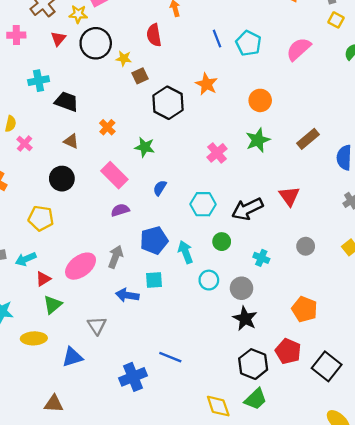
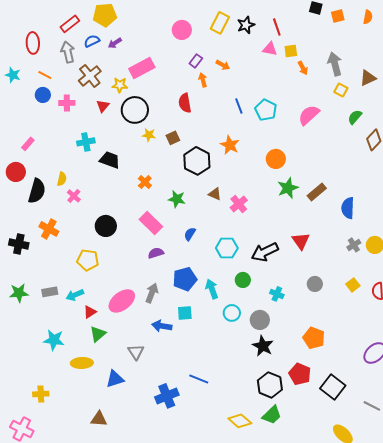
yellow star: (124, 58) -> (149, 135), moved
green star: (258, 140) -> (288, 188), moved
brown triangle: (71, 141) -> (215, 194), moved
yellow diamond: (218, 406) -> (240, 421), turned -30

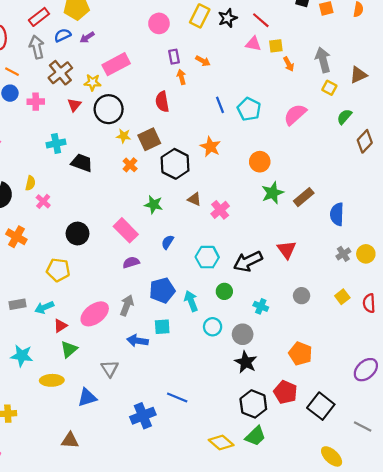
red line: (277, 27) -> (261, 20), turned -30
purple rectangle: (196, 61) -> (174, 57), turned -48
brown square: (173, 138) -> (149, 139), size x1.5
orange cross: (145, 182) -> (130, 165), moved

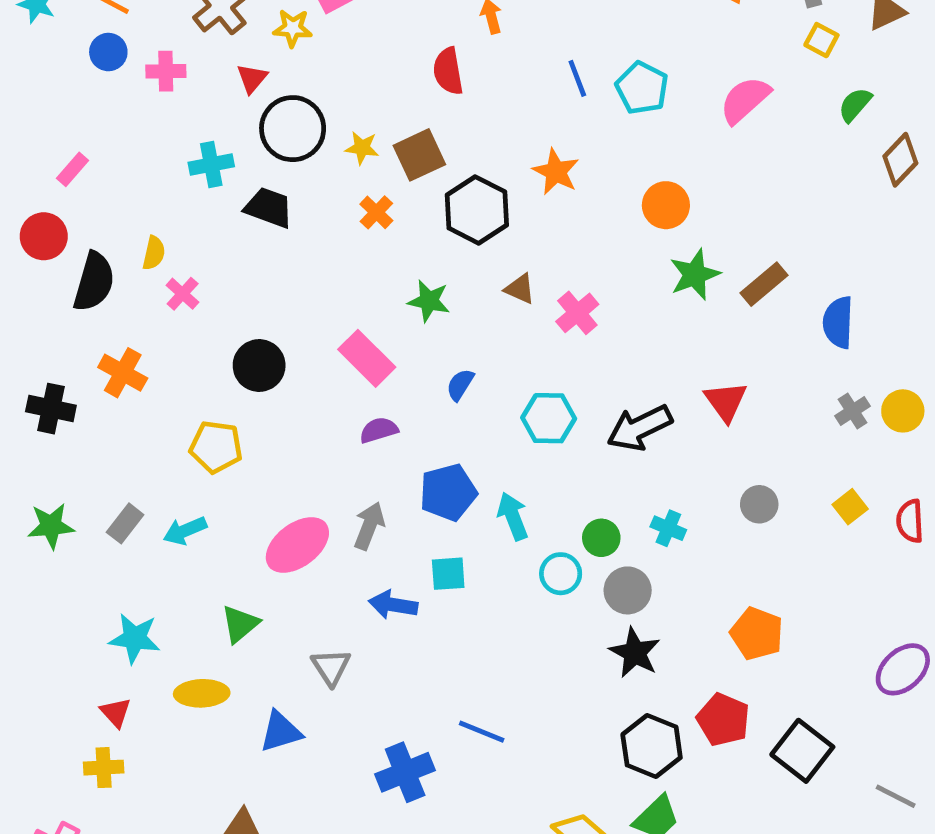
black circle: (109, 109) -> (293, 129), moved
green circle: (224, 291) -> (601, 538), moved
gray rectangle: (17, 304) -> (125, 523), turned -42
red triangle: (60, 326) -> (116, 712), moved, turned -40

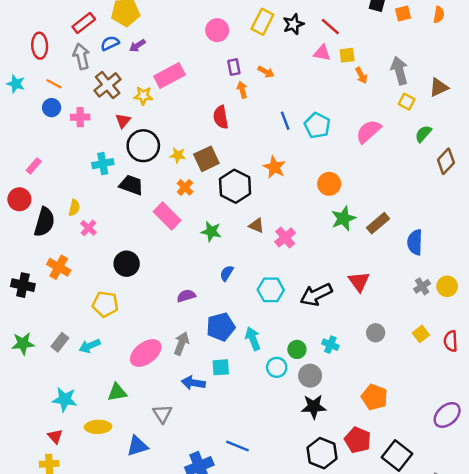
pink rectangle: (367, 358) -> (167, 216), moved
green triangle: (240, 624) -> (117, 392), turned 30
black star: (635, 653) -> (314, 407), turned -30

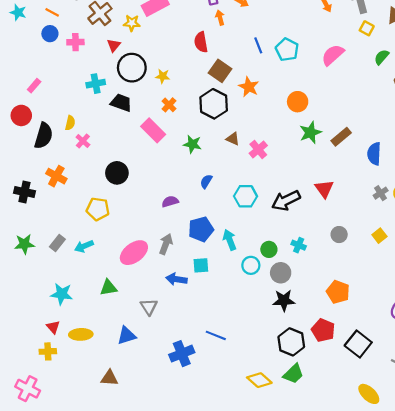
brown square: (206, 159) -> (220, 71), moved, turned -30
yellow ellipse: (98, 427) -> (81, 334), moved

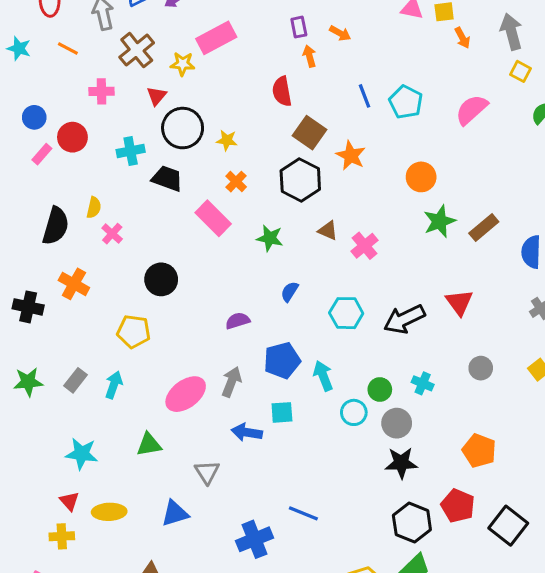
blue circle: (50, 34) -> (34, 117), moved
red circle: (21, 115) -> (72, 137), moved
cyan arrow: (84, 246) -> (114, 385), turned 132

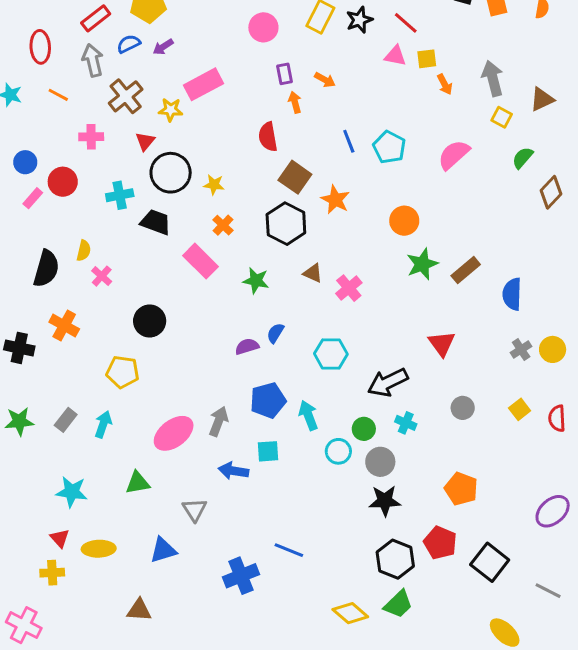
black arrow: (404, 319) -> (388, 382), moved
purple semicircle: (238, 321) -> (247, 346), moved

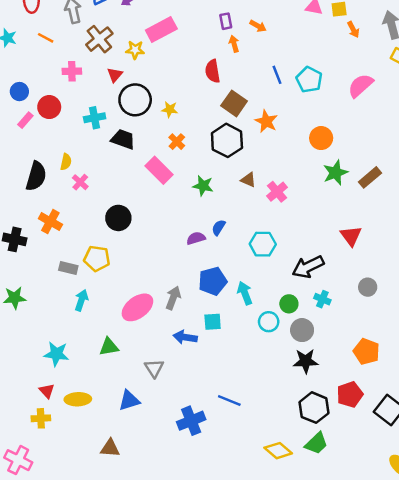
gray rectangle: (66, 420) -> (68, 268), moved, turned 66
red pentagon: (440, 543) -> (350, 394), turned 30

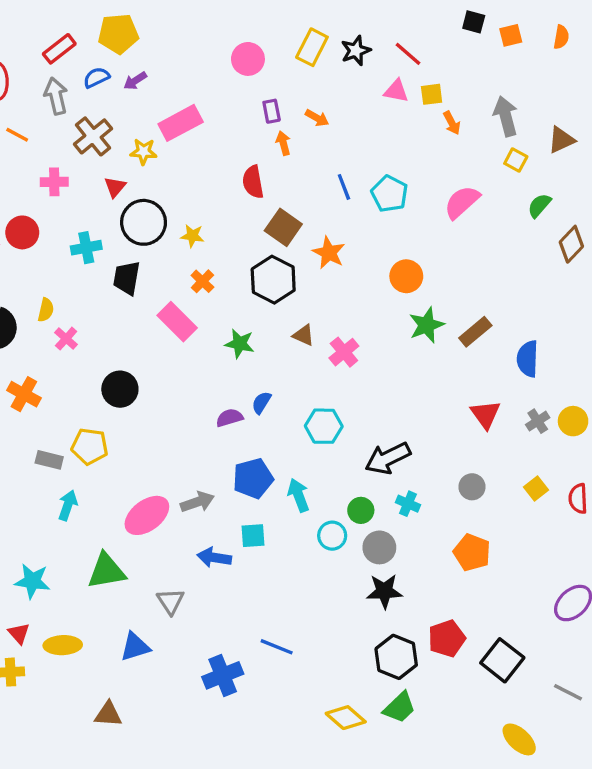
black trapezoid: (123, 139) -> (127, 278), turned -100
red triangle: (351, 236) -> (485, 414), moved
gray arrow: (173, 298) -> (197, 502), turned 50
green triangle: (109, 347) -> (106, 571), size x1.4
orange pentagon: (366, 352) -> (472, 552), moved

